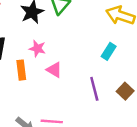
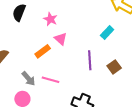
orange rectangle: (21, 70) -> (43, 51), moved, turned 49

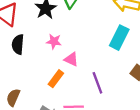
cyan rectangle: (107, 33) -> (119, 38), size x1.5
purple line: (90, 60) -> (97, 83), moved

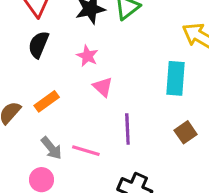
cyan rectangle: (119, 38) -> (175, 78), turned -40
orange rectangle: (56, 79) -> (47, 101), moved

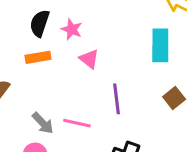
black semicircle: (39, 45) -> (40, 23), moved
orange rectangle: (47, 101) -> (38, 57), moved, turned 30

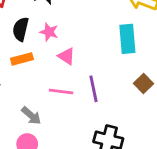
pink line: (77, 123) -> (61, 91), moved

